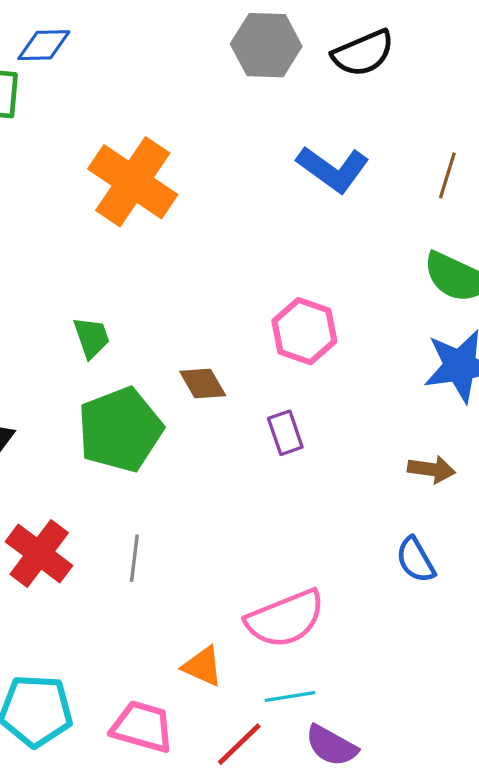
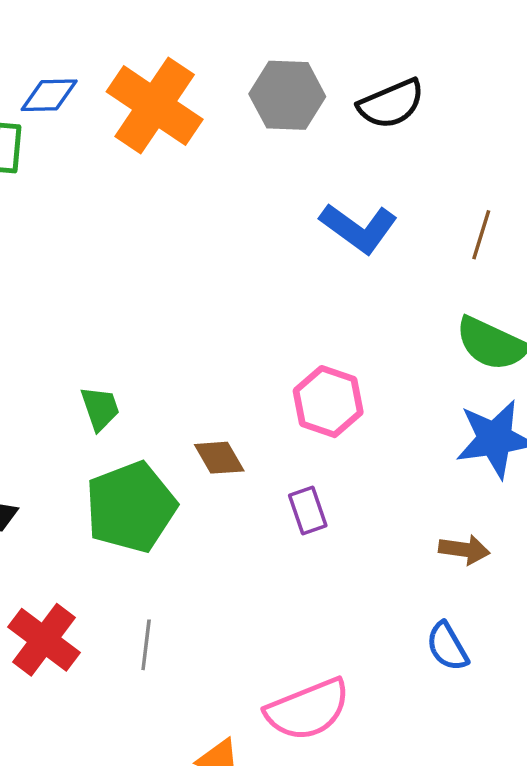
orange cross: (133, 182) -> (155, 105), moved

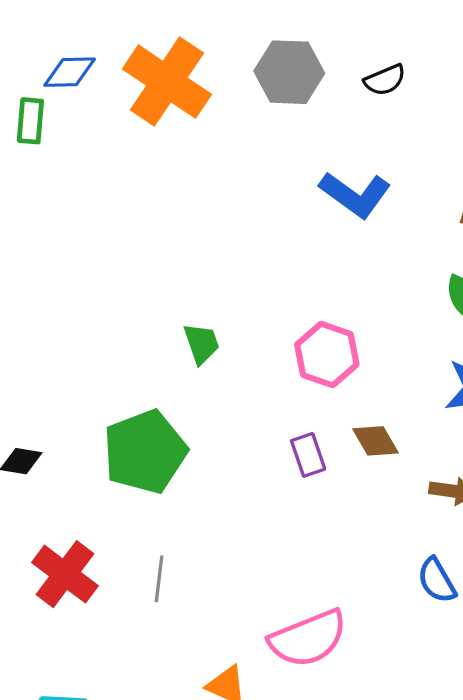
black semicircle: (391, 104) -> (385, 80), size x0.7
green trapezoid: (100, 408) -> (201, 344), moved
brown diamond: (219, 458) -> (376, 441), moved

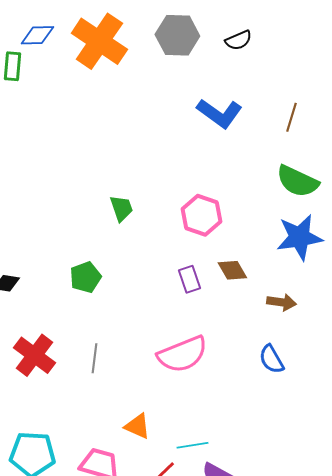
green pentagon: (145, 452) -> (85, 277), size x0.6
pink semicircle: (308, 638) -> (182, 354), moved

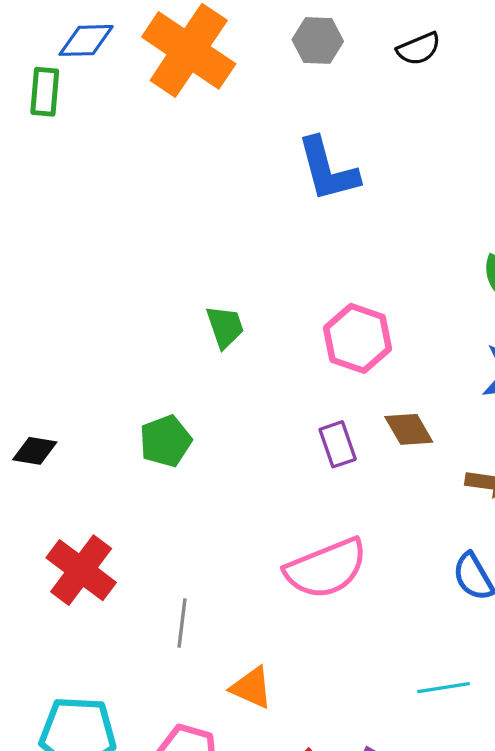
gray hexagon: (177, 35) -> (318, 40), size x0.7
blue L-shape: (219, 113) -> (328, 170), moved, turned 39
gray line: (94, 358) -> (182, 623), moved
cyan line: (192, 445) -> (444, 688), moved

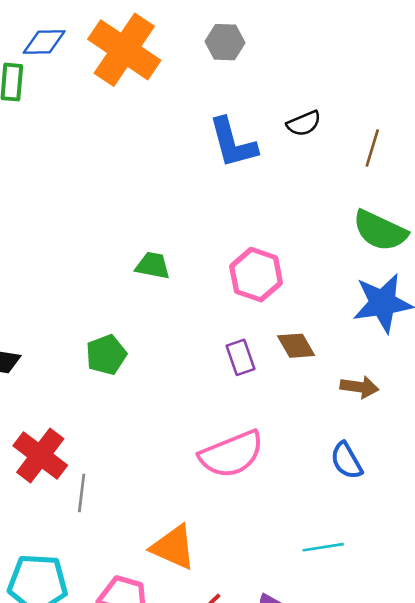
black semicircle: (419, 49) -> (304, 123), moved
green trapezoid: (225, 327) -> (153, 266), turned -60
gray line: (182, 623) -> (82, 493), moved
orange triangle: (252, 688) -> (173, 547), size x1.4

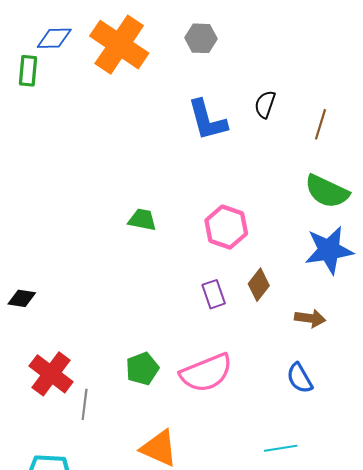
black semicircle: (304, 123) -> (265, 104), turned 132
brown diamond: (296, 346) -> (259, 285), turned 68
green pentagon: (106, 355) -> (142, 369), moved

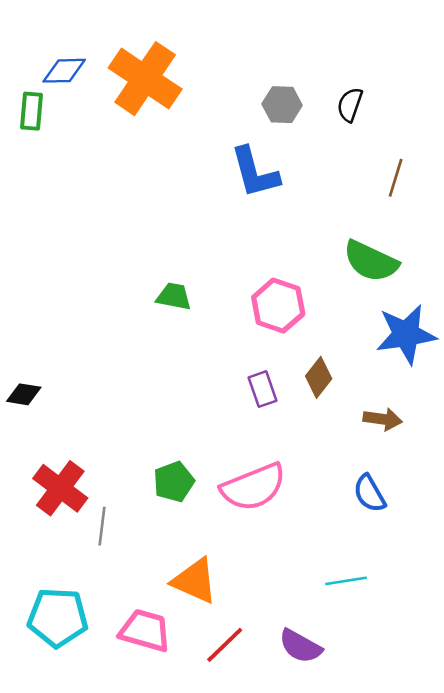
gray hexagon: (201, 38) -> (282, 105), moved
black semicircle: (265, 104) -> (350, 105), moved
green semicircle: (327, 191) -> (371, 261), moved

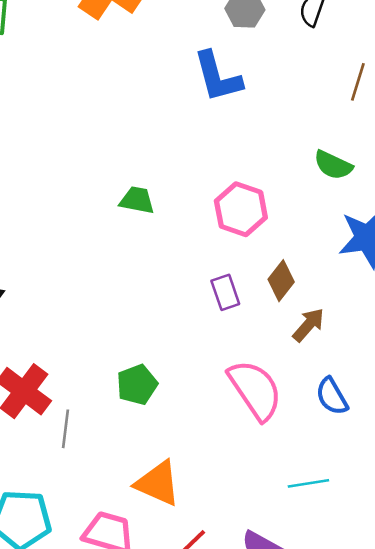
green semicircle: (371, 261) -> (333, 165), size x0.7
brown arrow: (383, 419) -> (308, 325), moved, turned -57
pink semicircle: (253, 487) -> (255, 390), moved, turned -102

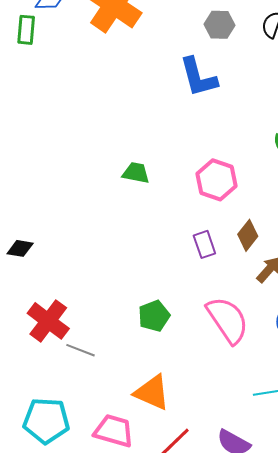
green pentagon: (137, 385) -> (154, 316), moved
gray line: (66, 429) -> (81, 350), turned -76

